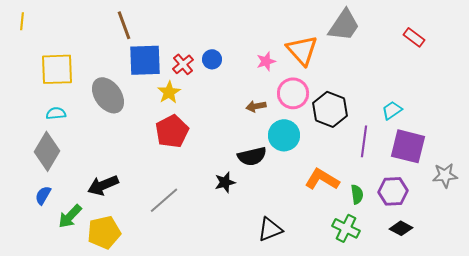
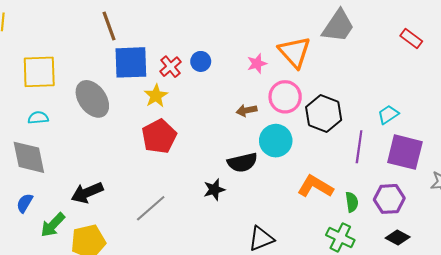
gray diamond: (47, 151) -> (29, 157), turned -42

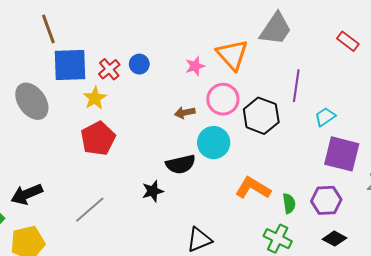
purple line: (359, 147) -> (296, 86), moved

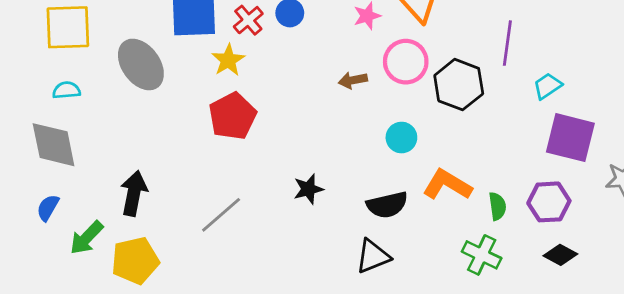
cyan circle: (214, 143) -> (401, 138), moved, size x0.7
black semicircle: (181, 164) -> (387, 205), moved
black arrow: (27, 194) -> (134, 193), turned 124

